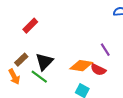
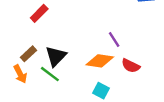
purple line: (105, 50) -> (114, 40), moved
red semicircle: (98, 70) -> (131, 66), moved

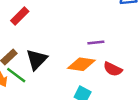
purple line: (114, 40) -> (96, 43), turned -63
green line: (50, 74) -> (16, 75), moved

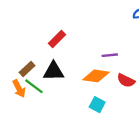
red rectangle: (20, 16) -> (57, 39), moved
black triangle: (37, 59) -> (53, 71), turned 45

